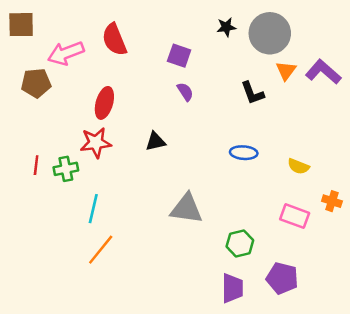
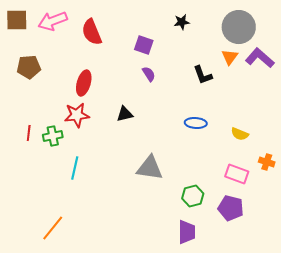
gray circle: (270, 33) -> (239, 27), moved
pink arrow: (66, 53) -> (53, 21), moved
orange line: (101, 250) -> (53, 228), moved
purple pentagon: (282, 278) -> (231, 208), moved

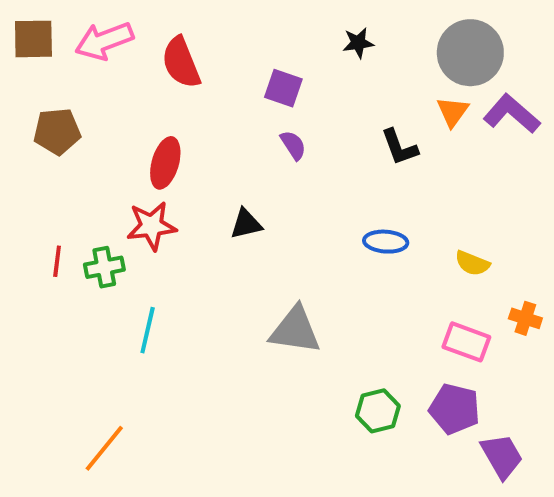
green hexagon: (193, 196) -> (378, 411), moved
purple trapezoid: (187, 232) -> (502, 456), moved, turned -30

